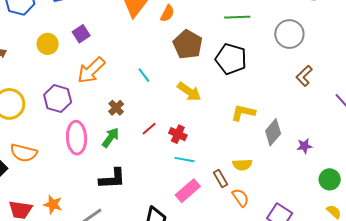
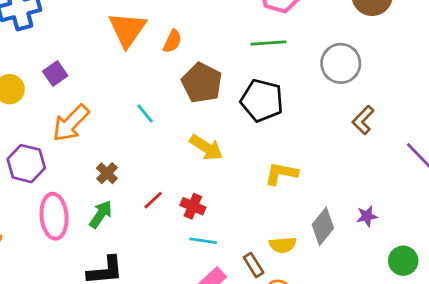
cyan line: (144, 75) -> (145, 113), moved
gray diamond: (273, 132) -> (323, 226), moved

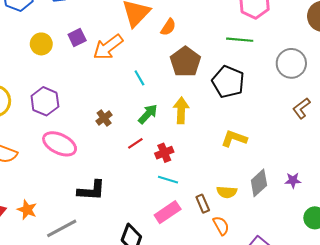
orange arrow: (71, 123) -> (108, 47), moved
yellow arrow: (206, 147) -> (181, 110), turned -130
red cross: (193, 206) -> (164, 153), turned 36
green arrow: (101, 214) -> (148, 114), moved
pink ellipse: (54, 216) -> (60, 144), turned -68

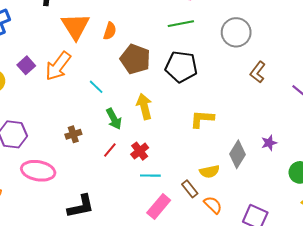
green arrow: (148, 114) -> (114, 119), turned 125
brown cross: (104, 118) -> (73, 134), turned 35

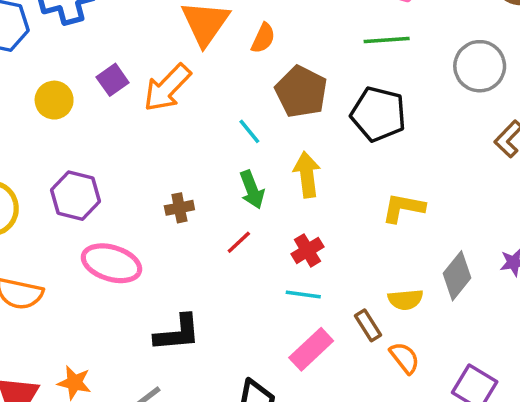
cyan line: (96, 87) -> (249, 131), moved
red cross: (140, 151) -> (307, 250), moved

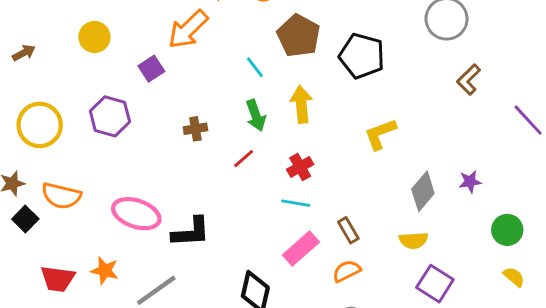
purple square: (113, 80) -> (151, 69), moved
yellow L-shape: (403, 208) -> (380, 134), turned -33
pink ellipse: (111, 263) -> (136, 214), moved
yellow semicircle: (405, 300) -> (414, 240), moved
orange semicircle: (405, 358) -> (347, 271), moved, turned -80

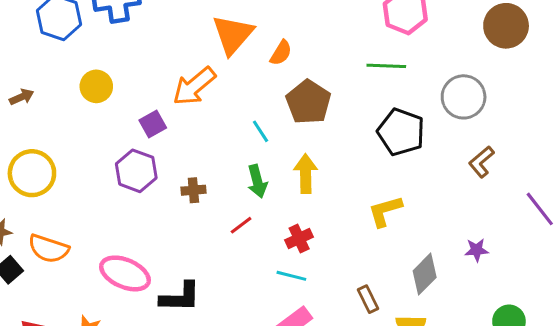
black pentagon: (362, 56) -> (401, 132), moved
purple hexagon: (110, 116) -> (136, 171), moved
purple star: (470, 182) -> (477, 250), moved
brown rectangle: (348, 230) -> (368, 299), moved

